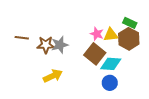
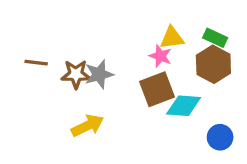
yellow triangle: (111, 35) -> (172, 38), moved
brown square: (95, 54) -> (157, 89), turned 30
blue circle: (110, 83) -> (220, 137), moved

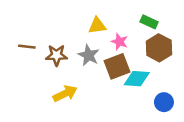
yellow triangle: (172, 38) -> (97, 26), moved
green rectangle: (215, 38) -> (149, 22), moved
gray star: (99, 74) -> (89, 55), moved, turned -30

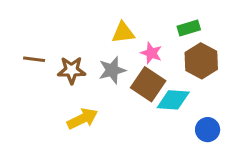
green rectangle: (149, 22) -> (189, 28), turned -42
gray star: (89, 55) -> (112, 70), turned 30
brown square: (117, 66) -> (148, 84), turned -35

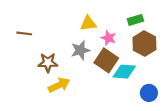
brown line: (34, 59) -> (24, 33), moved
brown star: (72, 70) -> (48, 63), moved

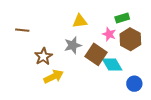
pink star: (108, 38) -> (109, 34), moved
brown star: (48, 63) -> (43, 56), turned -30
cyan diamond: (124, 72) -> (112, 64), turned 55

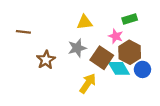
brown hexagon: (130, 39) -> (130, 52), moved
yellow arrow: (54, 77) -> (88, 83), moved, turned -30
blue circle: (134, 84) -> (142, 69), moved

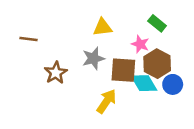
green rectangle: (130, 19) -> (157, 23), turned 56
brown square: (102, 58) -> (123, 70), turned -30

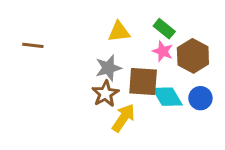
green rectangle: (157, 23) -> (164, 29), moved
brown hexagon: (157, 64) -> (193, 56), moved
brown star: (56, 73) -> (105, 94), moved

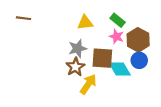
brown line: (33, 45) -> (23, 18), moved
blue circle: (200, 98) -> (139, 60), moved

